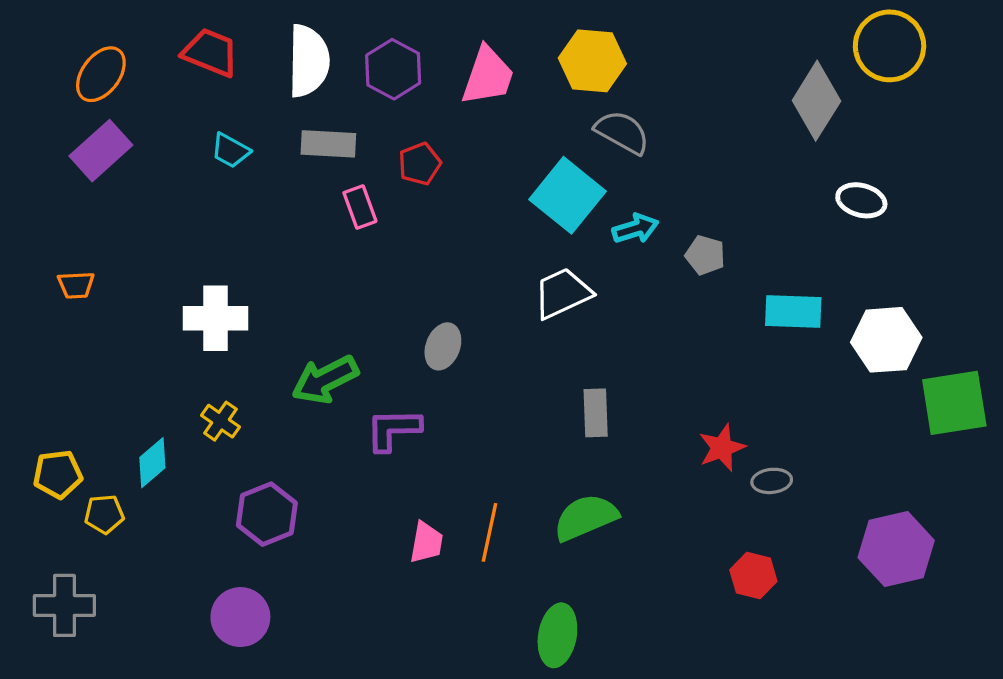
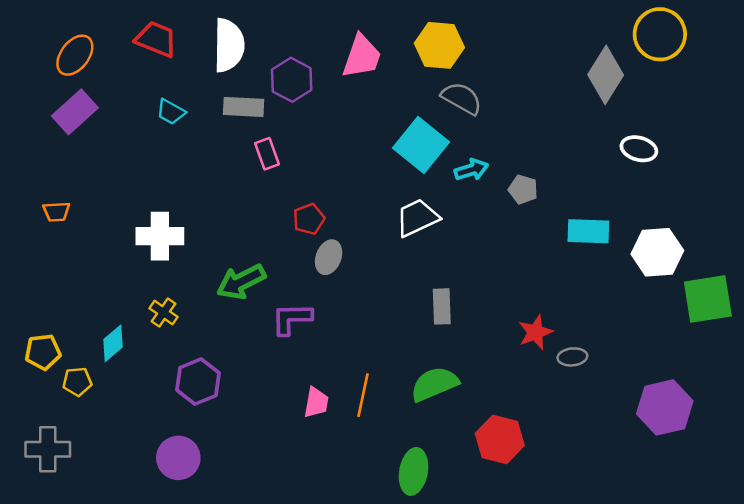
purple hexagon: (393, 69) -> (292, 80), moved
red pentagon: (420, 164) -> (309, 219), moved
red hexagon: (753, 576) -> (500, 439), moved, size x1.4

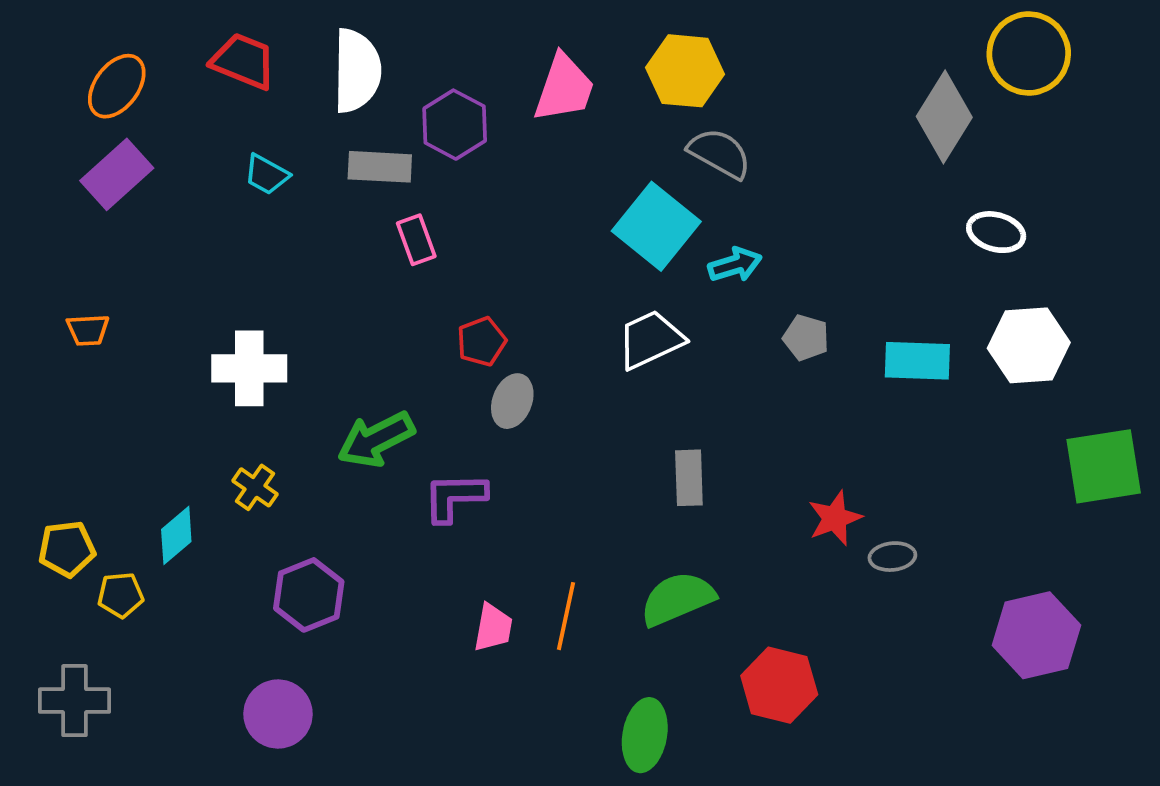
gray pentagon: (523, 189) -> (806, 338), moved
white hexagon: (657, 252) -> (1029, 345), moved

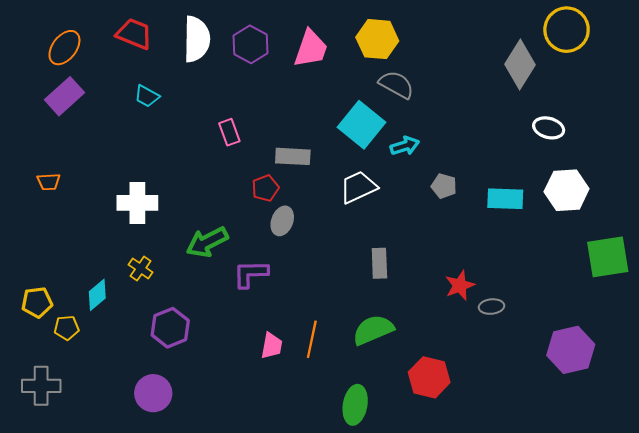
purple hexagon: (455, 125) -> (250, 44), moved
gray rectangle: (380, 167) -> (293, 156), moved

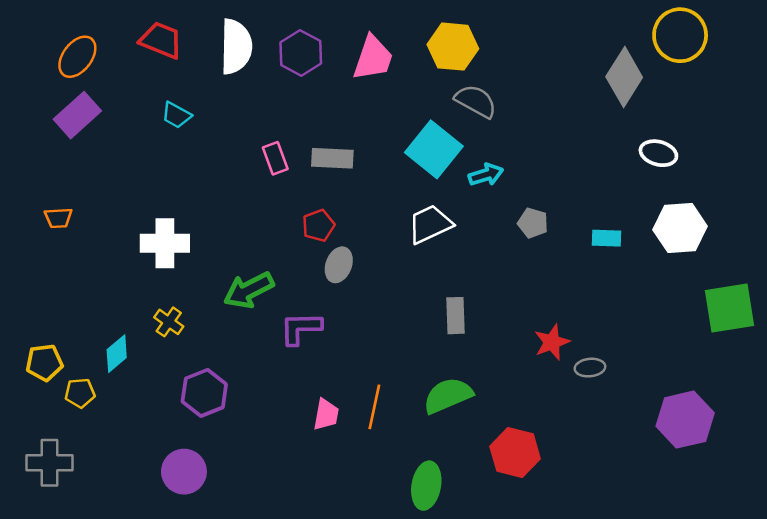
gray rectangle: (293, 156) -> (332, 158), moved
cyan rectangle: (505, 199) -> (606, 238), size x0.7

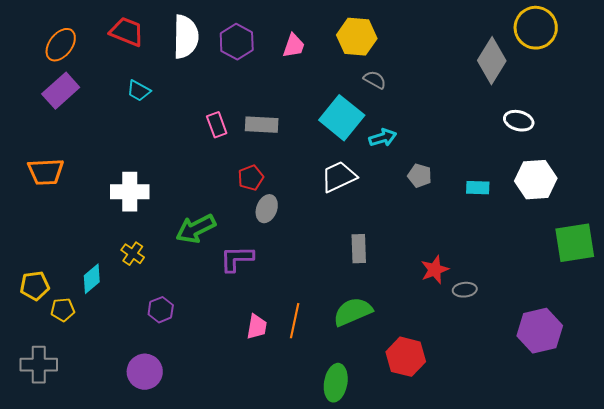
pink trapezoid: (373, 58) -> (294, 46), size x0.7
gray semicircle: (476, 101) -> (375, 80), size x0.7
orange trapezoid: (58, 218) -> (46, 172), size x1.6
purple hexagon: (204, 393) -> (161, 310), size x0.7

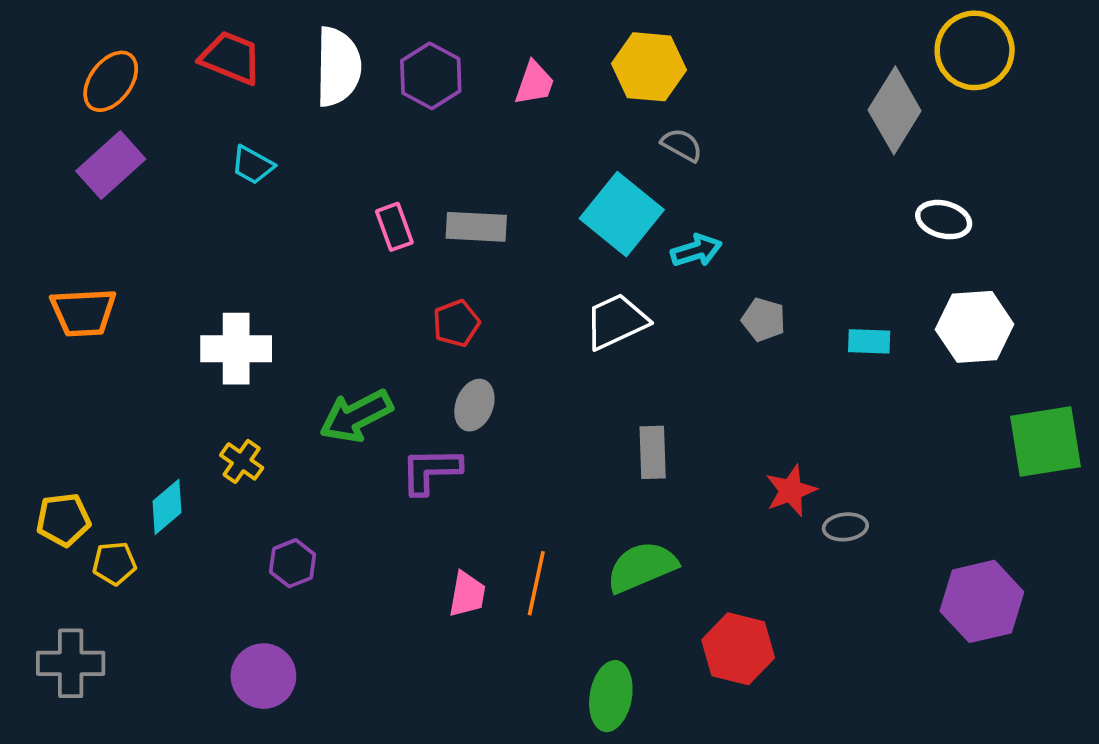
gray ellipse: (267, 209) -> (474, 405), moved

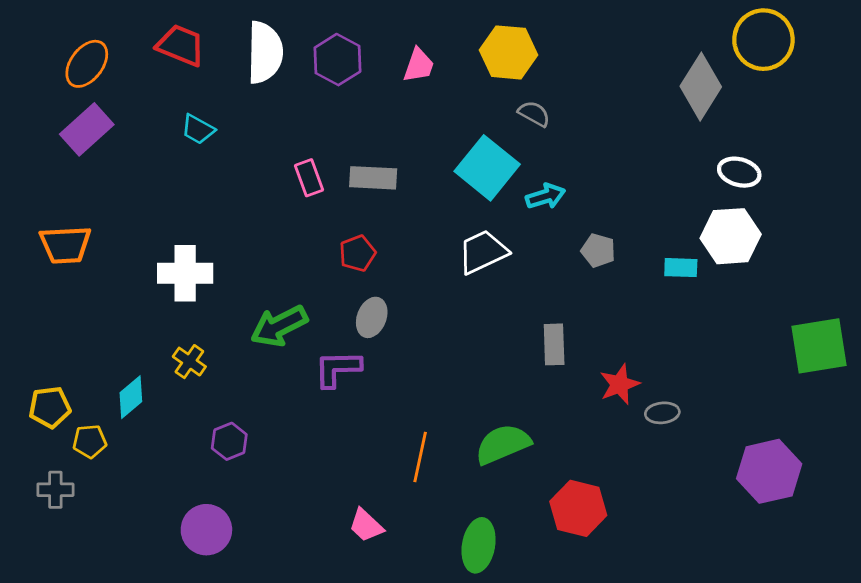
white hexagon: (975, 327) -> (731, 236), moved
gray rectangle: (653, 452) -> (554, 344), moved
pink trapezoid: (467, 594) -> (366, 525), moved, turned 123
gray cross: (71, 663) -> (55, 490), moved, size x0.7

